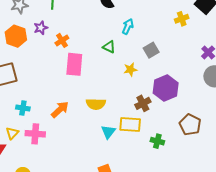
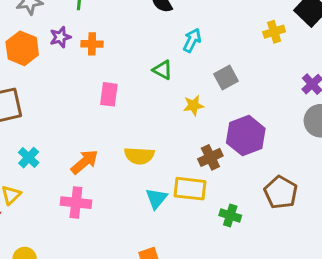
orange cross: (62, 40) -> (92, 44), moved, turned 32
pink rectangle: (74, 64) -> (109, 94), size x0.7
cyan cross: (23, 108) -> (29, 158), turned 32
pink cross: (35, 134) -> (76, 203), moved

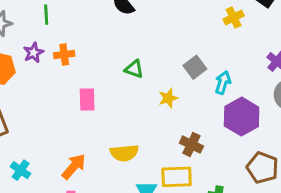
cyan arrow: (192, 40) -> (223, 83), moved
purple hexagon: (246, 136) -> (242, 117), moved
brown cross: (210, 157) -> (191, 145), turned -30

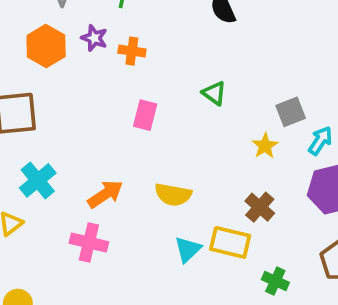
purple star: (33, 53) -> (94, 38), turned 30
yellow star: (168, 98) -> (265, 146), moved, turned -30
cyan cross: (21, 170) -> (38, 180), size x1.4

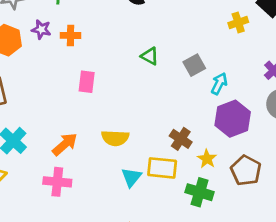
green triangle: (214, 93) -> (150, 56), moved
yellow star: (265, 146) -> (207, 159), moved
green cross: (275, 281) -> (200, 192), size x1.4

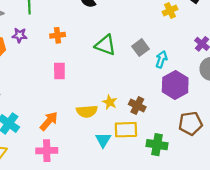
orange cross: (71, 35) -> (58, 35), moved
green triangle: (150, 56) -> (105, 45), size x1.5
yellow star: (207, 159) -> (110, 102), moved
brown pentagon: (246, 171) -> (190, 123), turned -30

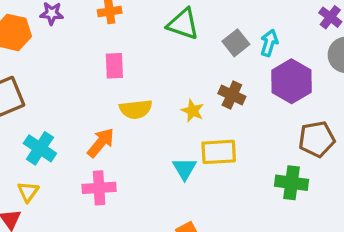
gray square: (140, 48) -> (236, 43), moved
brown cross: (137, 106) -> (232, 95), moved
yellow semicircle: (87, 111) -> (136, 109), moved
green cross: (157, 145) -> (291, 183), moved

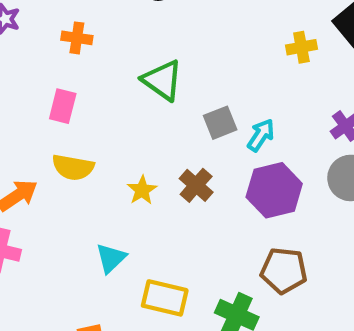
yellow rectangle: (219, 152) -> (165, 298), moved

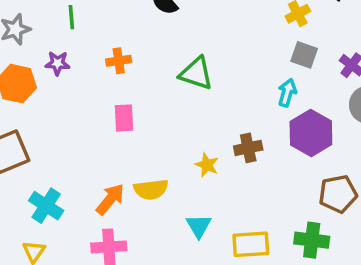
gray square: (220, 123) -> (304, 55), moved, turned -32
yellow semicircle: (73, 167) -> (151, 189), moved
brown cross: (196, 185) -> (248, 148), turned -36

